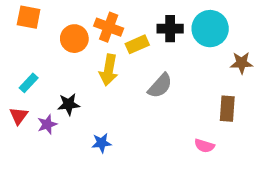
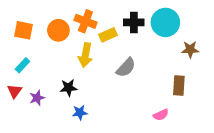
orange square: (29, 17) -> (24, 30), moved
black star: (69, 104) -> (69, 88), moved
pink semicircle: (204, 146) -> (161, 115), turned -42

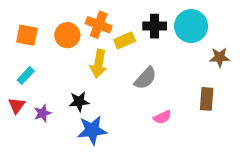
blue star: (80, 112) -> (92, 130), size x1.6
pink semicircle: (161, 115) -> (162, 117), moved

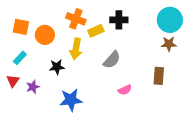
cyan circle: (191, 26) -> (170, 20), moved
orange circle: (67, 35) -> (45, 35), moved
black star: (79, 102) -> (57, 67), moved

